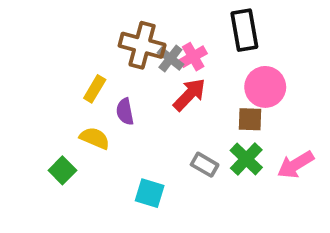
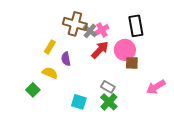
black rectangle: (244, 30) -> (136, 26), moved
pink circle: (265, 87) -> (125, 50), moved
green cross: (246, 159) -> (109, 102), moved

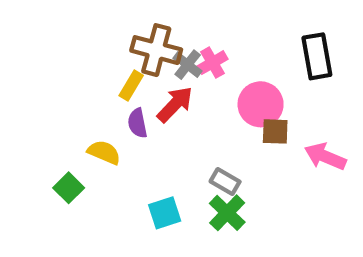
black rectangle: (136, 26) -> (317, 56), moved
yellow rectangle: (50, 47) -> (131, 86), moved
red arrow: (100, 50) -> (175, 104), moved
pink arrow: (156, 87) -> (325, 156), moved, turned 54
cyan square: (79, 102) -> (165, 213), turned -35

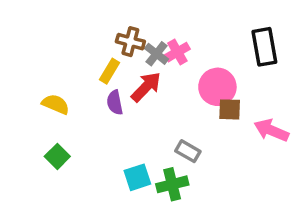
brown cross: (156, 50) -> (130, 42), size x0.7
yellow semicircle: (104, 152) -> (56, 104), moved
green cross: (227, 213) -> (172, 184), moved, turned 32

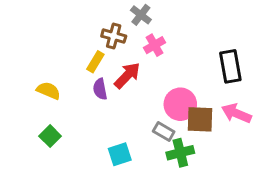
black rectangle: (264, 47) -> (230, 66), moved
gray cross: (157, 54) -> (141, 15), moved
pink circle: (217, 87) -> (180, 104), moved
brown square: (230, 109) -> (200, 119), moved, size x1.4
green cross: (172, 184) -> (180, 153), moved

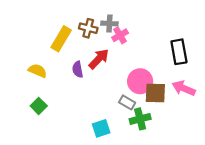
gray cross: (141, 15) -> (109, 23), moved, turned -35
yellow rectangle: (95, 62) -> (61, 39), moved, size x1.5
cyan square: (120, 154) -> (101, 128), moved

